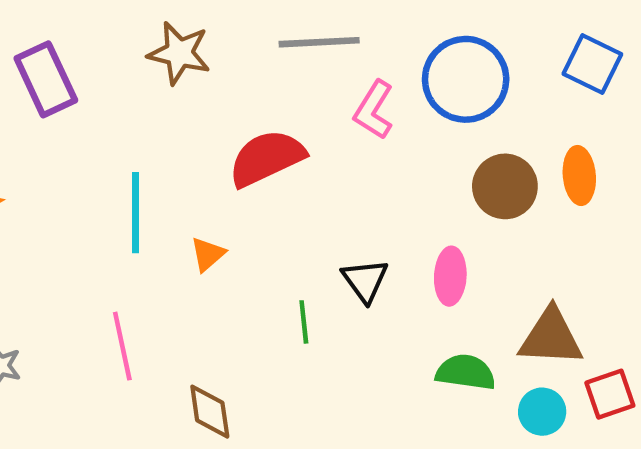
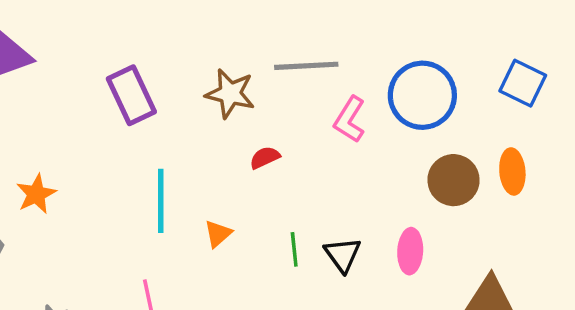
brown star: (179, 53) -> (230, 94), moved
purple rectangle: (46, 79) -> (131, 95), moved
red semicircle: (267, 158) -> (265, 158), size x0.5
green line: (304, 322) -> (294, 249), moved

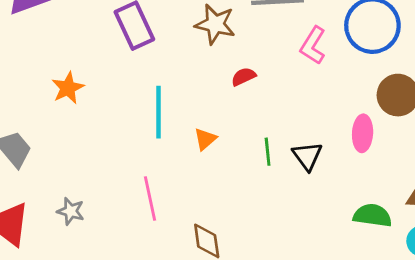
orange star: (36, 194) -> (68, 88), moved
pink ellipse: (410, 251) -> (363, 133), moved

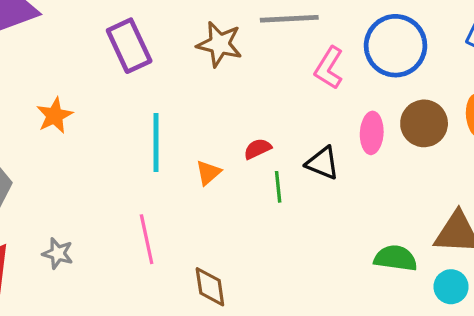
red semicircle: (244, 77) -> (258, 149), moved
pink ellipse: (363, 133) -> (372, 133), moved
black triangle: (307, 156) -> (323, 163), moved, turned -32

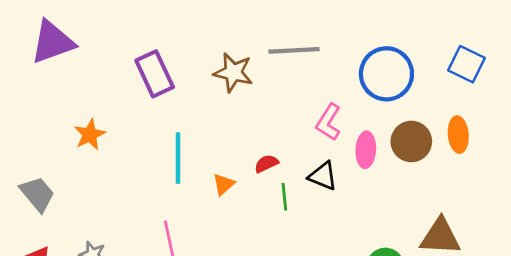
pink L-shape: (329, 68) -> (328, 122), moved

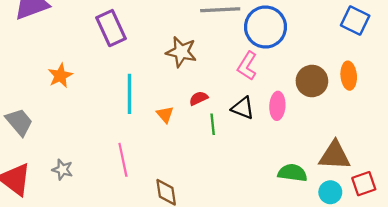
brown star: (233, 72) -> (181, 52), moved
blue circle: (386, 74) -> (265, 27), moved
pink ellipse: (366, 150) -> (277, 106), moved
orange triangle: (224, 184) -> (165, 114), turned -30

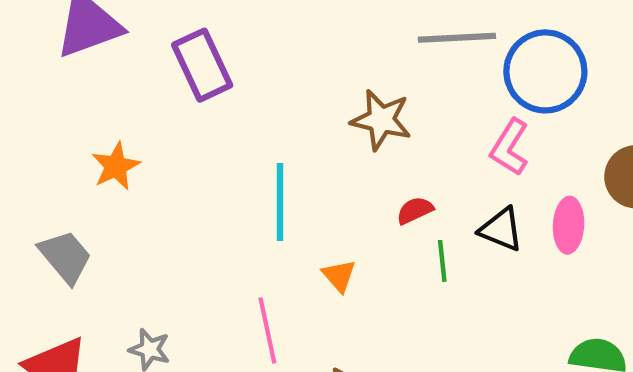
purple rectangle: (111, 28) -> (202, 65), moved
orange star: (60, 76) -> (116, 166), moved
orange triangle: (165, 114) -> (339, 276), moved

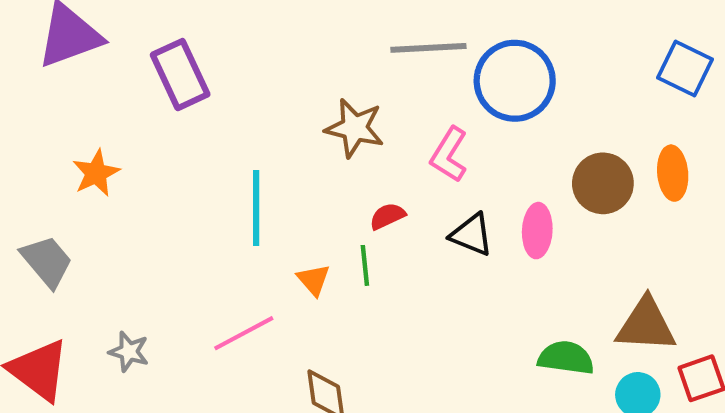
pink L-shape: (510, 147) -> (449, 155), moved
green line: (442, 261) -> (365, 265), moved
pink line: (267, 330) -> (244, 333), turned 74

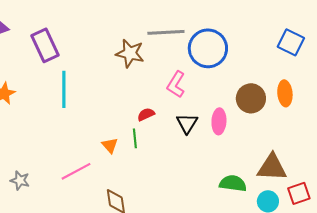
brown star: (355, 128) -> (130, 53), moved
cyan line: (256, 208) -> (64, 89), moved
black triangle: (472, 235) -> (187, 123), turned 40

